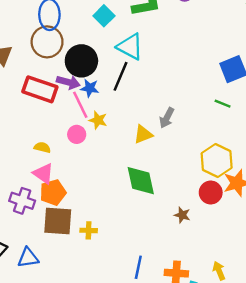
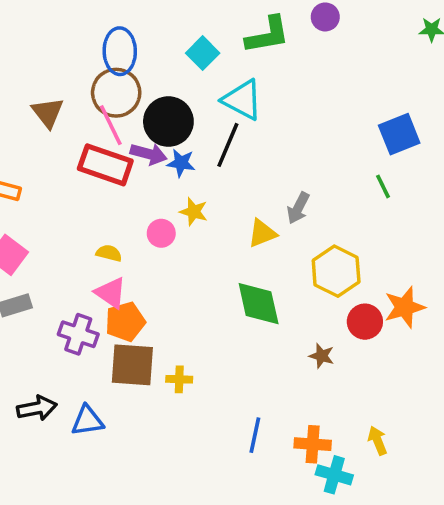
green line: (223, 104) -> (383, 186), turned 42
pink line: (80, 105) -> (111, 125), moved
yellow hexagon: (217, 160) -> (336, 271), moved

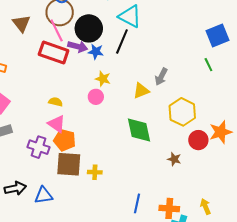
pink circle: (161, 233) -> (96, 97), moved
orange pentagon: (125, 322) -> (65, 140), turned 30

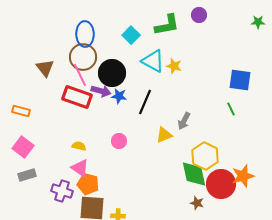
blue square: (217, 35) -> (240, 80), turned 30
black line: (122, 42) -> (145, 102), moved
yellow star: (103, 79) -> (174, 66), moved
green diamond: (139, 130) -> (194, 174), moved
red circle: (198, 140) -> (221, 184), size x1.5

